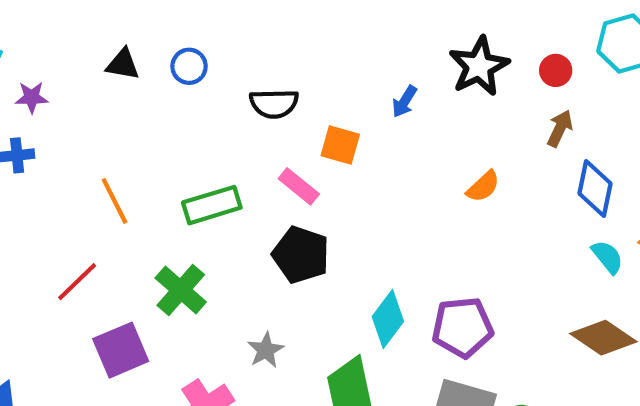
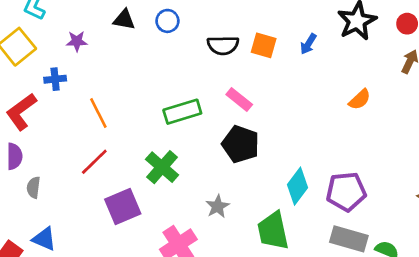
purple star: (32, 97) -> (77, 41), moved
orange square: (340, 145) -> (264, 45), moved
orange line: (114, 201) -> (98, 113), moved

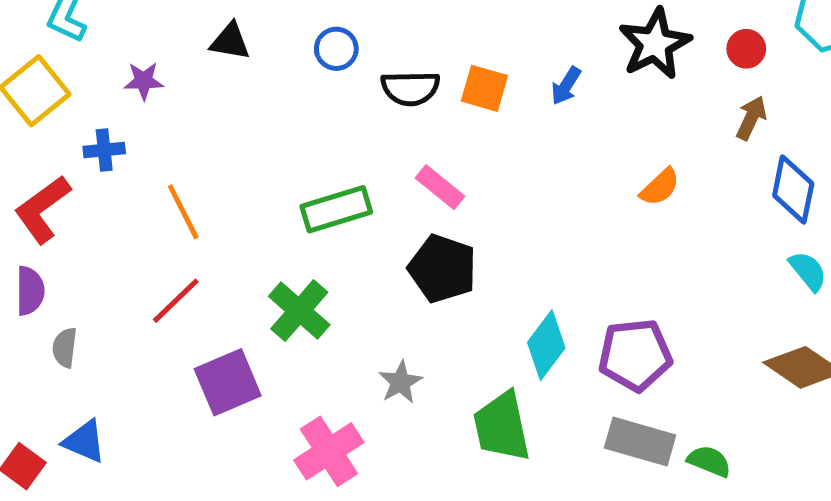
blue circle: (167, 21) -> (336, 49), moved

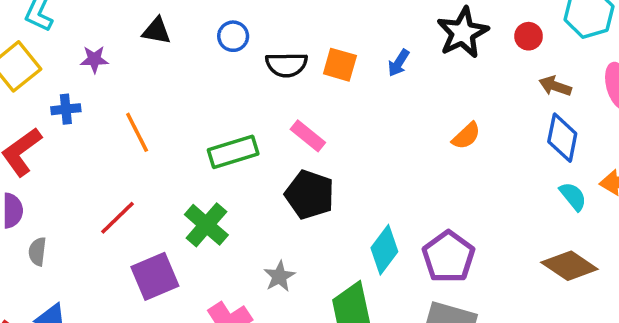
brown arrow: (751, 118) -> (555, 86), moved, turned -96
orange line: (183, 212) -> (137, 132), moved
purple pentagon: (635, 355) -> (448, 257), turned -30

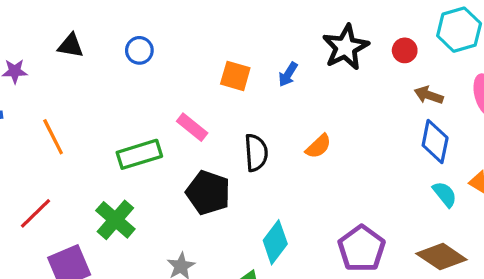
black semicircle: (287, 65) -> (256, 153), moved, turned -93
pink rectangle: (308, 136) -> (192, 127), moved
orange semicircle: (466, 136) -> (318, 146), moved
purple pentagon: (448, 257) -> (362, 249), moved

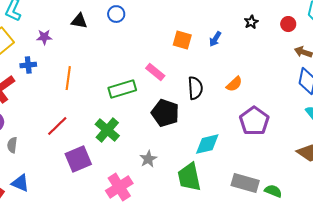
black star: (346, 47) -> (251, 22), size x0.5
blue circle: (139, 50) -> (116, 14), moved
orange line: (53, 137) -> (68, 78), turned 35
cyan diamond: (275, 242) -> (207, 144), turned 40
purple pentagon: (362, 249) -> (254, 121), moved

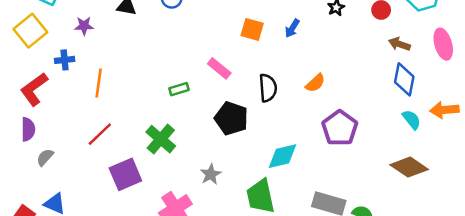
orange line: (68, 78) -> (99, 83), moved
green rectangle: (122, 89) -> (179, 89), size x0.6
gray semicircle: (12, 145) -> (45, 157), turned 35

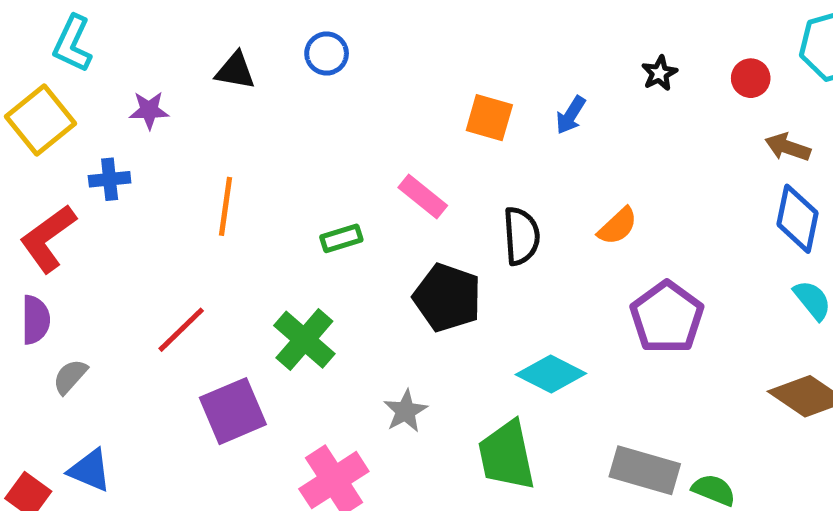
orange line: (99, 83) -> (225, 206), moved
cyan diamond: (282, 156) -> (551, 374), turned 40

